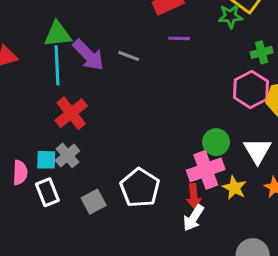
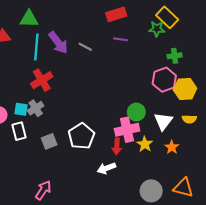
green triangle: (58, 34) -> (29, 19), moved
white arrow: (193, 218) -> (106, 168), moved, turned 30

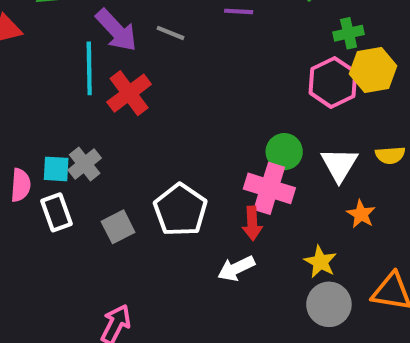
cyan line: (36, 47) -> (89, 68), moved
red cross: (42, 80) -> (129, 93), moved
yellow hexagon: (185, 89) -> (373, 70), moved
pink cross: (127, 130) -> (269, 188), turned 35
yellow star: (145, 144) -> (320, 262), moved

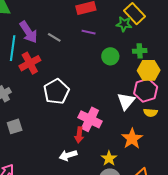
pink hexagon: (333, 82) -> (146, 90), moved
green circle: (284, 152) -> (110, 56), moved
white triangle: (339, 165) -> (126, 101), moved
white pentagon: (180, 210) -> (56, 92), moved
orange star: (361, 214) -> (132, 139), size x1.5

